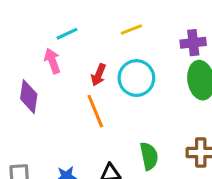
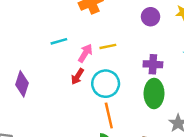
pink arrow: (52, 61) -> (85, 53), moved, turned 42
orange line: (95, 111) -> (109, 116), moved

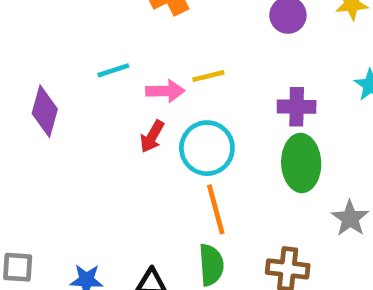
pink arrow: (85, 53) -> (165, 91), turned 60
purple diamond: (22, 84) -> (45, 111), moved

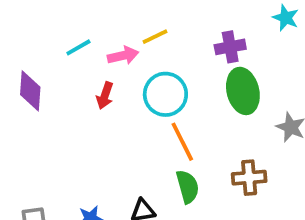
red arrow: (152, 136) -> (105, 96), moved

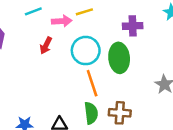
green ellipse: (243, 91) -> (119, 58), moved
brown cross: (249, 178) -> (120, 113), moved

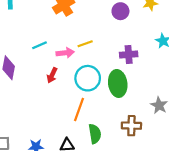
orange line: (92, 83) -> (79, 109), moved, turned 40
brown cross: (120, 113) -> (131, 126), moved

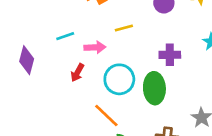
yellow line: (85, 44) -> (124, 28), moved
orange line: (79, 109) -> (106, 115), turned -70

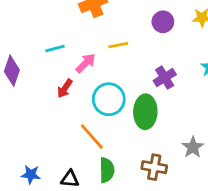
pink arrow: (95, 47) -> (86, 63), turned -48
purple cross: (170, 55) -> (165, 78), turned -36

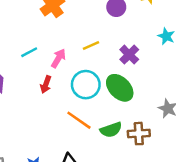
yellow line: (118, 45) -> (91, 45), moved
green ellipse: (145, 112) -> (120, 88), turned -32
green semicircle: (107, 170) -> (111, 130), moved, turned 85

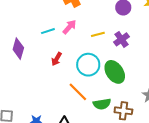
purple cross: (129, 55) -> (122, 39), moved
pink arrow: (58, 58) -> (69, 27), moved

